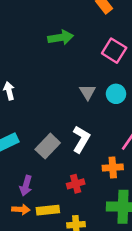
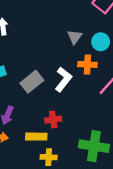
orange cross: (113, 167) -> (87, 64), moved
yellow rectangle: (48, 210) -> (36, 137), moved

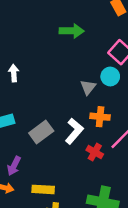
cyan circle: (101, 42) -> (110, 76), moved
red cross: (53, 120) -> (95, 152), moved, turned 35

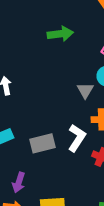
gray rectangle: (41, 132) -> (42, 143), turned 30

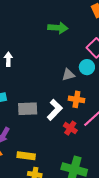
gray triangle: (85, 90) -> (68, 75), turned 32

